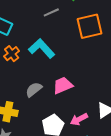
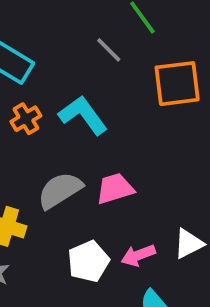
gray line: (51, 12) -> (109, 50), turned 63
gray semicircle: (34, 90) -> (60, 190), size x1.4

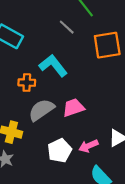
orange cross: (26, 119) -> (27, 83), moved, turned 35

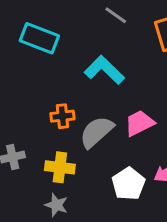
orange cross: (27, 83) -> (62, 116), moved

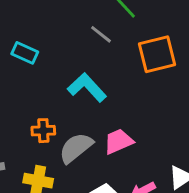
cyan rectangle: (39, 38) -> (25, 53), size x0.7

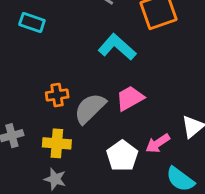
cyan L-shape: (87, 87) -> (117, 47), moved

